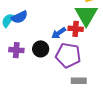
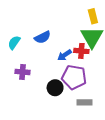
blue semicircle: (19, 17) -> (42, 37), moved
black circle: (41, 49) -> (55, 88), moved

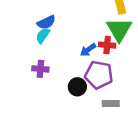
blue semicircle: (42, 37) -> (46, 22), moved
cyan semicircle: (14, 43) -> (43, 35), moved

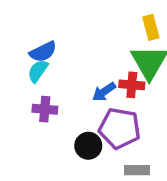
purple cross: (40, 69) -> (45, 109), moved

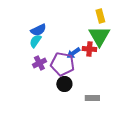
purple cross: (45, 109) -> (39, 63), turned -32
purple pentagon: (120, 128) -> (62, 64), moved

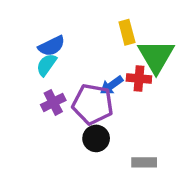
yellow rectangle: (100, 16) -> (127, 32), moved

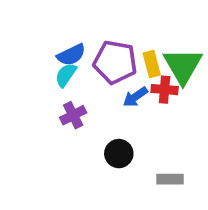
yellow rectangle: (127, 32) -> (152, 64), moved
purple pentagon: (93, 104) -> (115, 62), moved

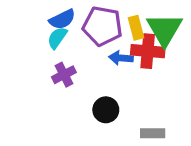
red cross: (165, 90) -> (148, 51), size x1.4
blue arrow: (135, 97) -> (121, 58), turned 40

